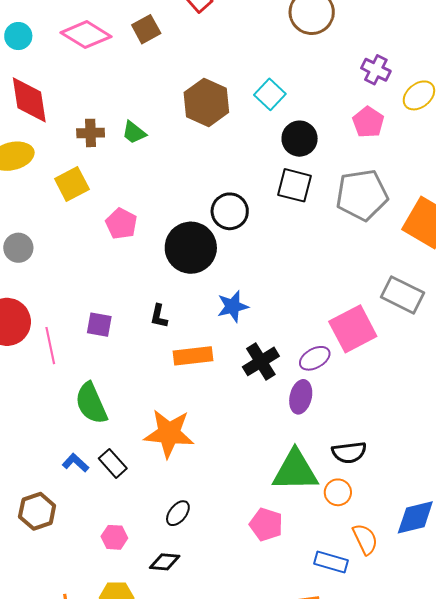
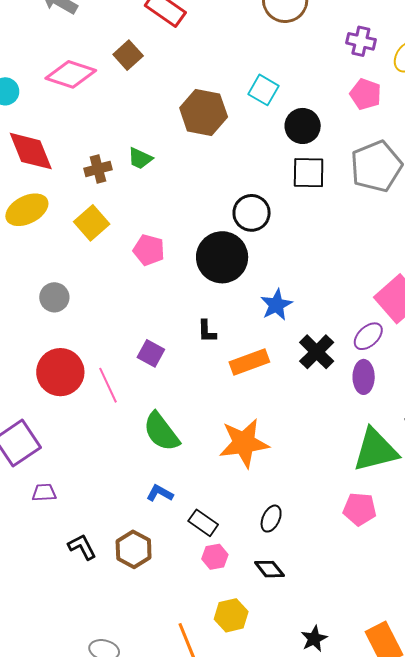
purple square: (99, 325) -> (151, 353), turned 32
black rectangle: (113, 463) -> (203, 523), moved
black diamond: (165, 562) -> (269, 569), turned 60

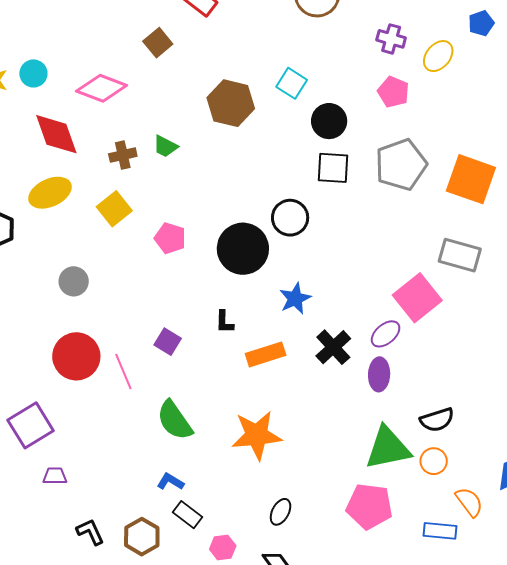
pink diamond: (71, 74) -> (102, 88), moved
black circle: (252, 213) -> (290, 218), moved
pink pentagon: (360, 509) -> (369, 506), size x1.4
black rectangle: (203, 523) -> (187, 515), moved

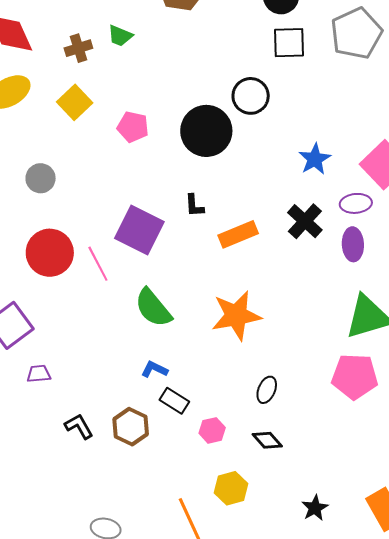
blue star: (295, 299) -> (315, 159), moved
purple ellipse: (386, 334) -> (356, 203), turned 40
purple square: (168, 342) -> (139, 230), size x1.8

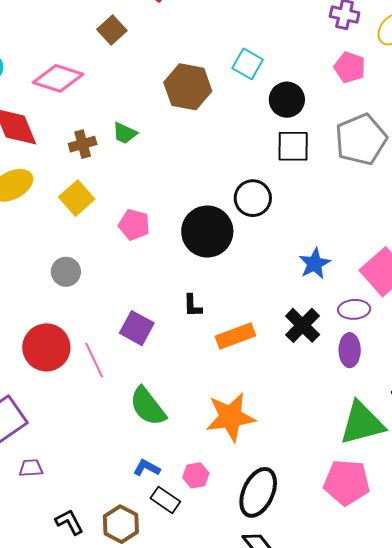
gray circle: (41, 178) -> (66, 272), moved
purple square: (139, 230) -> (137, 328), size x0.7
black ellipse: (267, 390) -> (258, 492), size x1.8
pink hexagon: (212, 430) -> (196, 475), moved

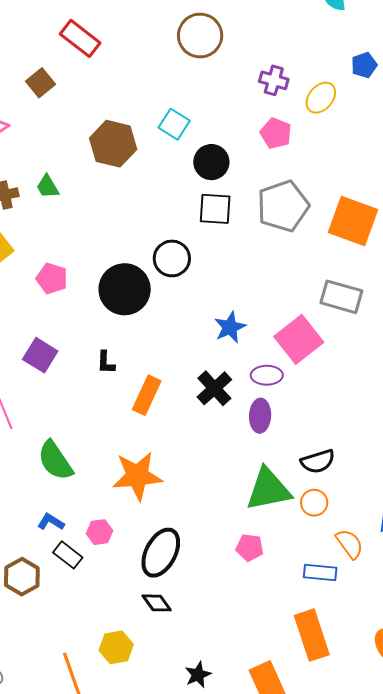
green trapezoid: (125, 133) -> (48, 187), turned 32
purple square: (137, 328) -> (40, 355), moved
orange rectangle: (235, 336) -> (147, 395), turned -48
pink pentagon: (347, 482) -> (250, 547), size x0.6

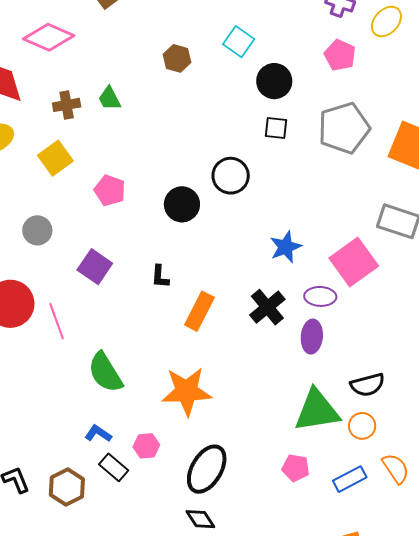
brown hexagon: (113, 144) -> (177, 58), size x0.6
black square: (215, 209) -> (276, 128), size x0.7
black circle: (125, 289) -> (182, 204), size x0.7
blue rectangle: (320, 572) -> (350, 479), moved, turned -36

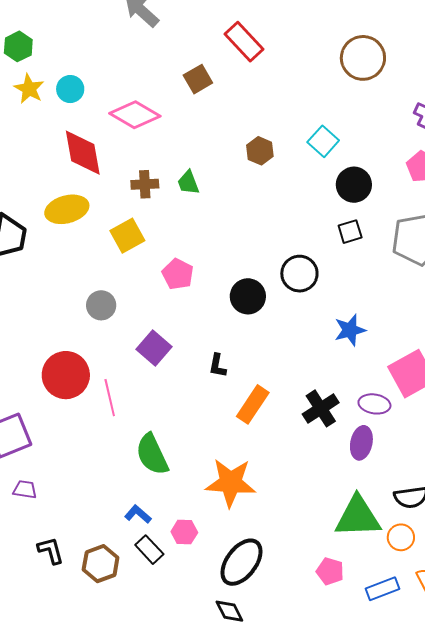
black square: (276, 128) -> (350, 232), turned -30
blue star: (286, 247) -> (350, 330), moved

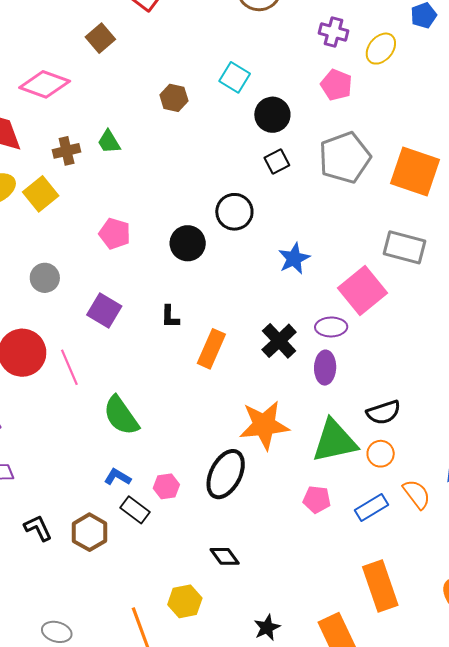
yellow square: (127, 236) -> (41, 194), moved
orange star: (231, 483) -> (264, 425), moved
black ellipse: (241, 562) -> (226, 474), moved

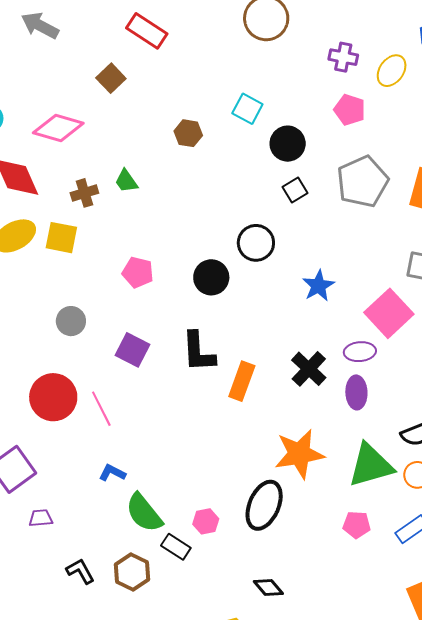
yellow square: (41, 194) -> (61, 238), turned -36
black L-shape: (170, 317) -> (198, 352), size x1.8
green semicircle: (121, 416) -> (144, 513), moved
blue L-shape: (118, 477) -> (112, 473), moved

